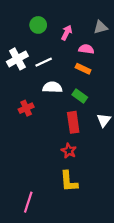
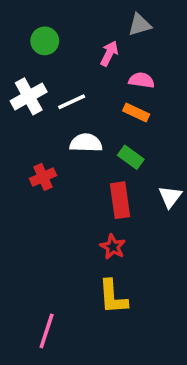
green circle: (38, 25) -> (45, 41), moved
gray triangle: (101, 27) -> (140, 25), moved

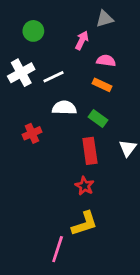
yellow L-shape: (113, 297) -> (85, 224), turned -104
pink line: (47, 331) -> (58, 249), moved

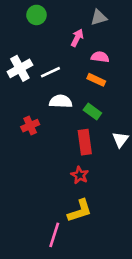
green circle: (33, 31) -> (36, 15), moved

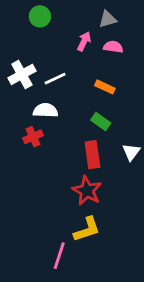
pink semicircle: (100, 57) -> (113, 47), moved
white semicircle: (61, 101) -> (45, 110), moved
red star: (80, 175) -> (87, 191), size x1.5

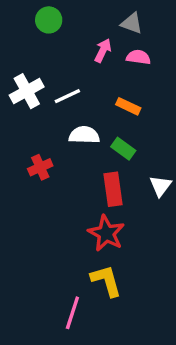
gray triangle: (108, 19) -> (132, 23), turned 36
white semicircle: (45, 110) -> (84, 135), moved
yellow L-shape: (87, 229) -> (106, 281), turned -88

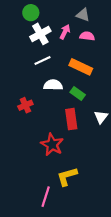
white cross: (27, 91) -> (40, 34), moved
orange rectangle: (128, 106) -> (81, 67), size x1.5
red star: (106, 233) -> (52, 145), moved
yellow L-shape: (106, 281) -> (67, 176), turned -90

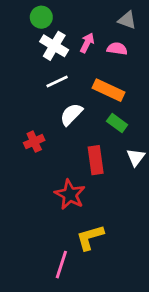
gray triangle: (83, 15) -> (127, 20), moved
white cross: (40, 34) -> (54, 46), turned -30
white semicircle: (53, 85) -> (71, 114), turned -48
green rectangle: (78, 94) -> (117, 123), moved

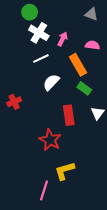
pink arrow: (87, 43) -> (63, 39), moved
pink semicircle: (117, 49) -> (92, 45), moved
orange rectangle: (109, 90) -> (78, 65), turned 35
red cross: (34, 142) -> (14, 102), moved

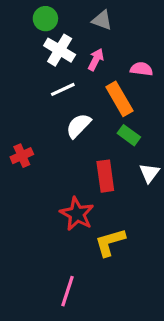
gray triangle: (91, 14) -> (102, 20), moved
yellow L-shape: (65, 171) -> (110, 242), moved

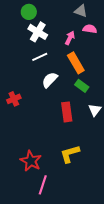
gray triangle: (102, 20) -> (81, 11), moved
pink arrow: (96, 60) -> (70, 38), moved
pink semicircle: (141, 69) -> (90, 29), moved
red star: (77, 214) -> (31, 161), moved

